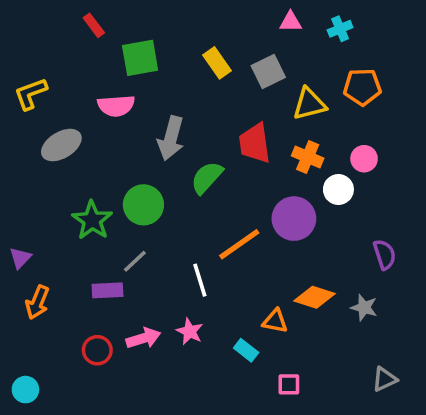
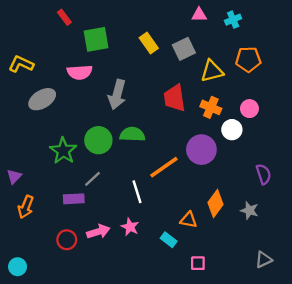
yellow L-shape: (31, 94) -> (21, 64), turned 45
green semicircle: (207, 178) -> (132, 134), moved, turned 50
orange diamond: (314, 297) -> (215, 203), turned -72

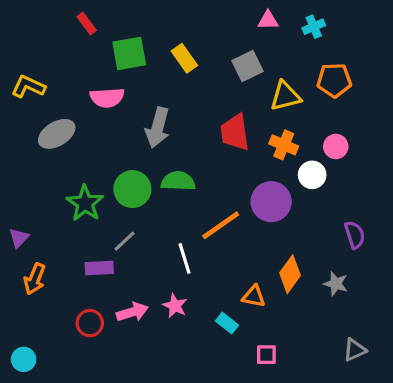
yellow rectangle: (149, 43) -> (184, 58), moved

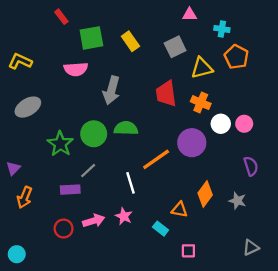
cyan cross: (314, 27) -> (222, 29), moved, turned 32
orange pentagon: (334, 80) -> (236, 57), turned 30
gray ellipse: (57, 134) -> (28, 107), moved
pink circle: (336, 146) -> (244, 124), moved

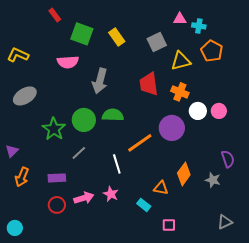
pink triangle: (190, 14) -> (180, 19), moved
green square: (91, 38) -> (82, 34), turned 30
purple semicircle: (251, 166) -> (228, 159), moved
purple rectangle: (70, 190) -> (57, 178), moved

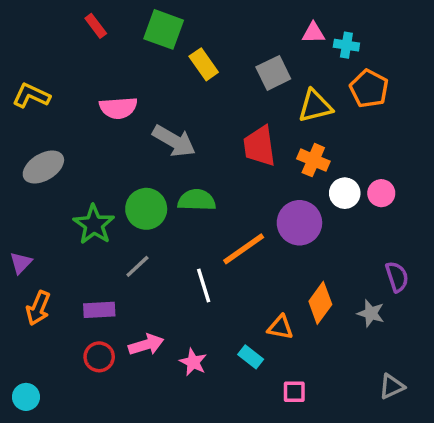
green square: (82, 34) -> (164, 29), moved
gray arrow: (100, 81) -> (174, 141), turned -75
pink star: (111, 194) -> (193, 362), moved

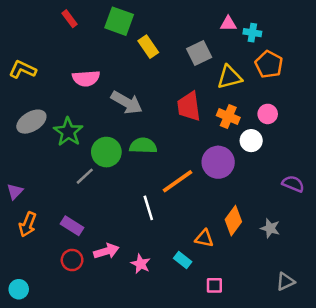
pink circle: (381, 193) -> (268, 114), moved
green star: (94, 224) -> (68, 132), moved
gray line: (137, 266) -> (85, 176), moved
purple semicircle: (397, 277) -> (293, 184), moved, turned -50
purple rectangle: (99, 310) -> (72, 226), turned 35

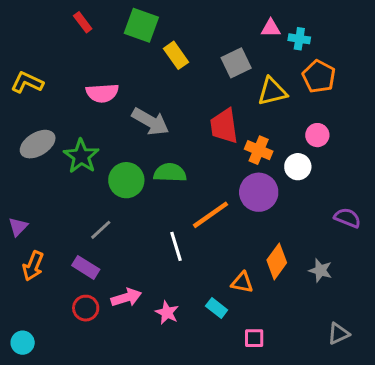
orange cross: (228, 116) -> (259, 150), moved
gray line: (85, 176) -> (101, 230), moved

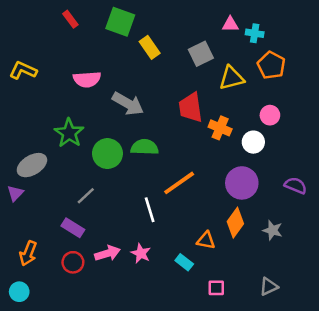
gray ellipse: (38, 144) -> (32, 165), moved
purple circle: (259, 192) -> (242, 183), moved
orange arrow: (33, 266) -> (28, 253), moved
pink star: (167, 313) -> (141, 253), moved
gray triangle: (338, 334) -> (269, 287), moved

